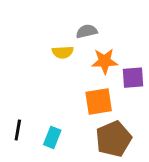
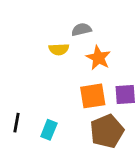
orange star: (105, 61) -> (98, 58), turned 30
purple square: (133, 78) -> (125, 94), moved

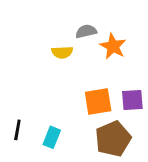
orange star: (98, 58) -> (113, 46), moved

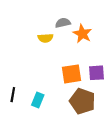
brown pentagon: (113, 139) -> (82, 101), turned -30

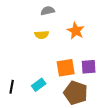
gray semicircle: (63, 23) -> (48, 11), moved
cyan rectangle: (38, 100) -> (39, 85), moved, turned 32

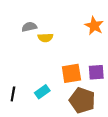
gray semicircle: (48, 11) -> (29, 27), moved
orange star: (76, 31) -> (94, 26), moved

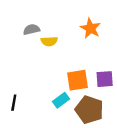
orange star: (94, 26) -> (90, 28), moved
cyan rectangle: (42, 92) -> (61, 100), moved

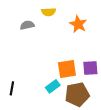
yellow semicircle: (49, 41) -> (49, 12), moved
brown pentagon: (89, 110) -> (77, 94), turned -30

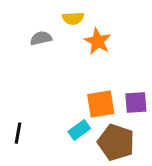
orange star: (78, 24) -> (98, 41), moved
brown pentagon: (77, 94) -> (116, 142), turned 30

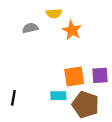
cyan rectangle: (79, 130) -> (58, 96), turned 35

